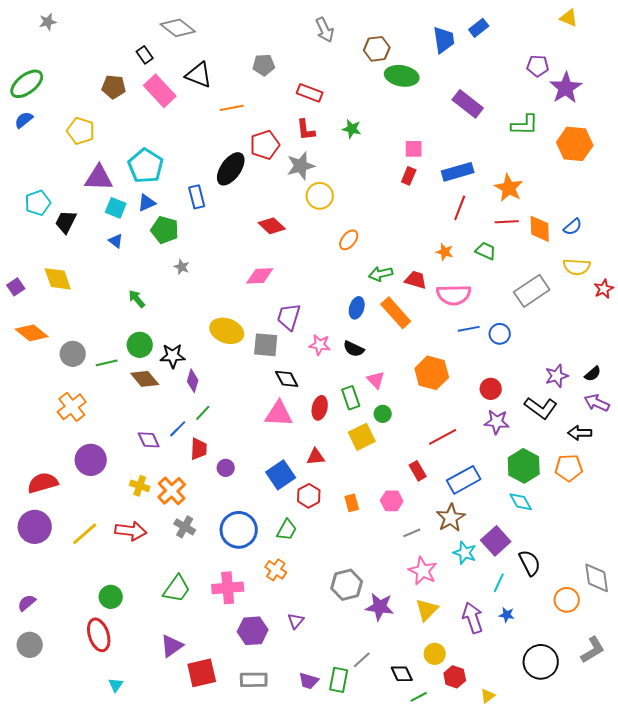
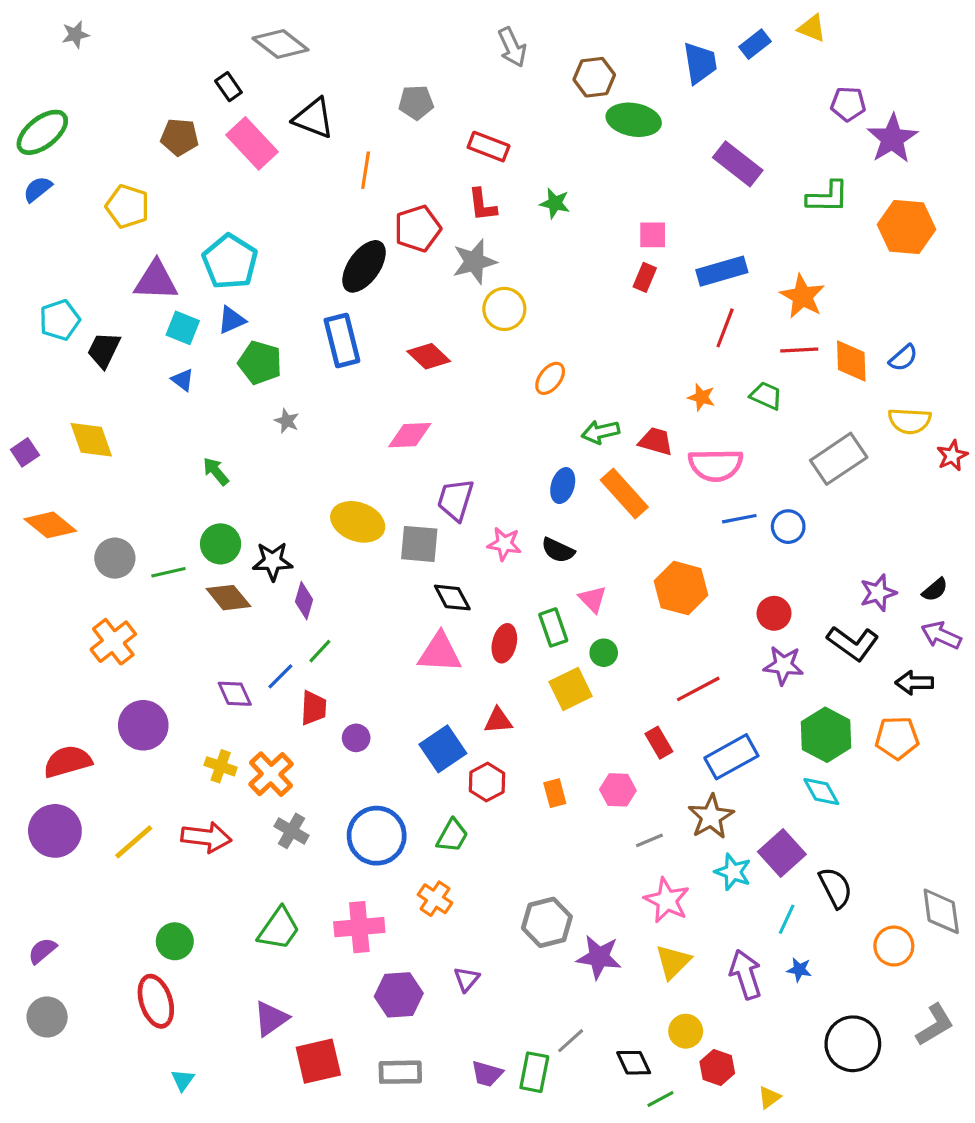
yellow triangle: (569, 18) -> (812, 28), moved
orange line: (232, 108) -> (366, 170), turned -70
blue rectangle: (197, 197) -> (342, 340), moved, size x1.4

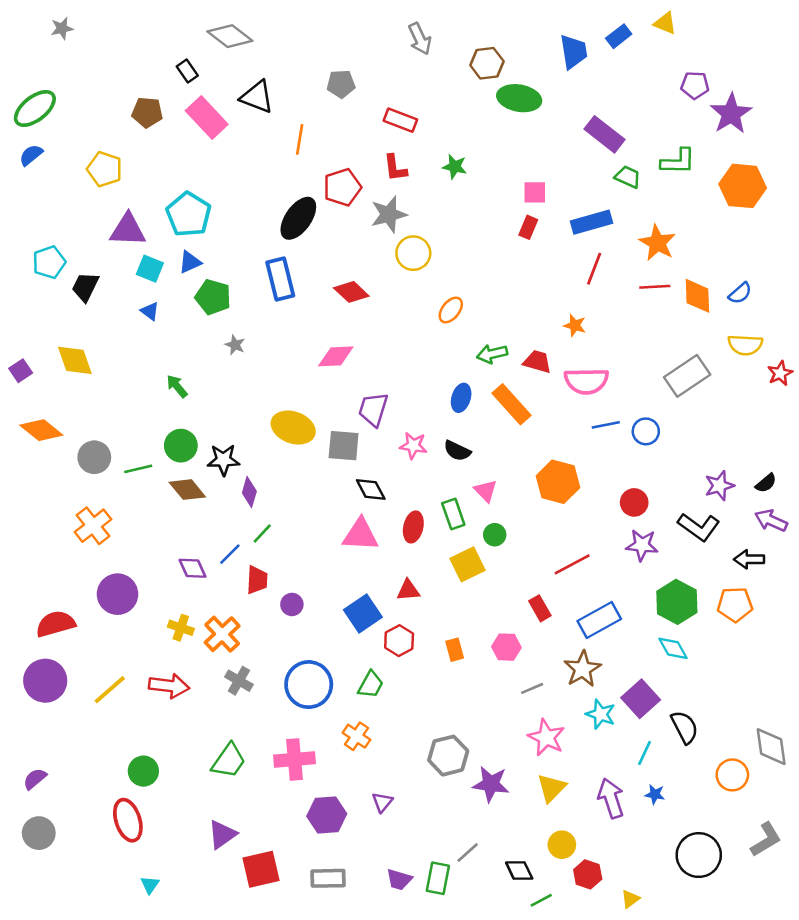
green trapezoid: (766, 396) -> (628, 177), moved

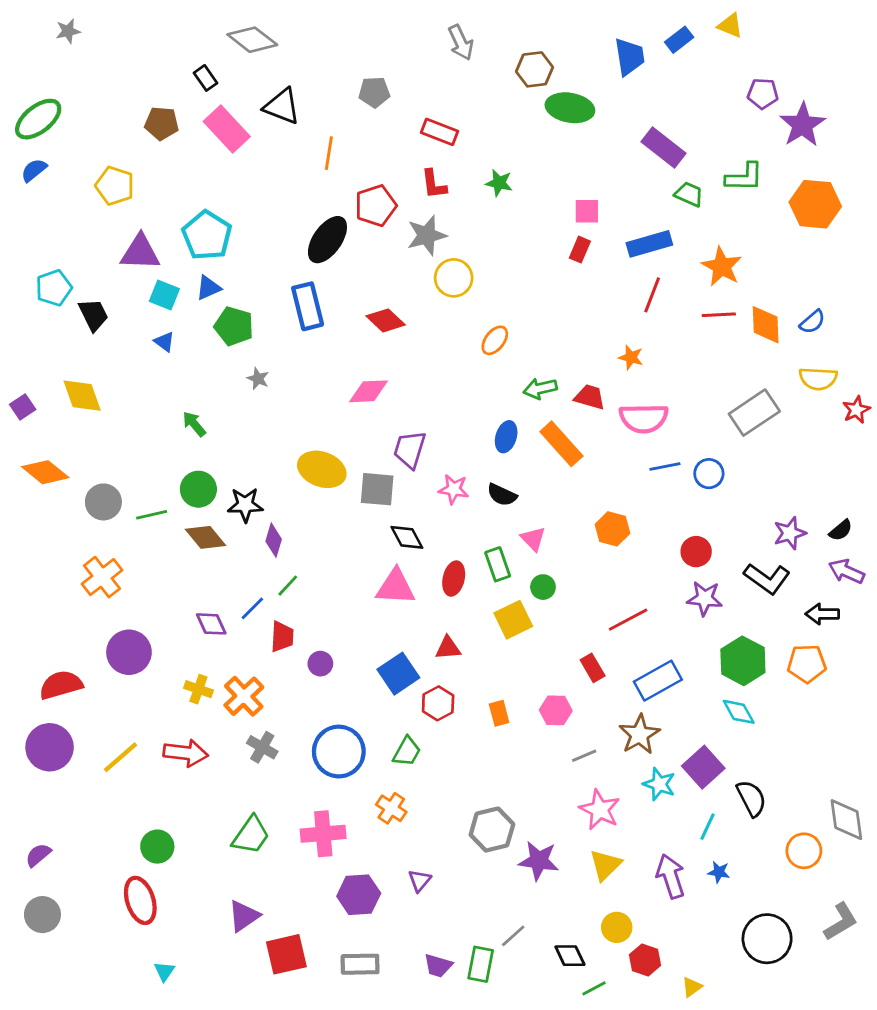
black trapezoid: (85, 287) -> (93, 315), turned 128
orange hexagon: (558, 482) -> (612, 529), size x0.7

